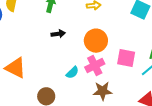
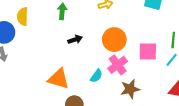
orange triangle: (16, 68) -> (59, 79), moved

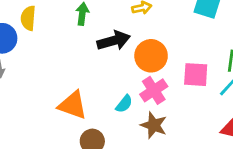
black arrow: (75, 40) -> (114, 41), moved, size x1.6
brown star: (130, 89) -> (154, 125), moved, turned 30

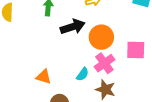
orange triangle: (73, 105) -> (44, 77), size x0.7

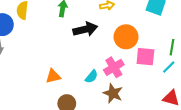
orange circle: (101, 37) -> (126, 37), moved
orange triangle: (44, 77) -> (53, 76), turned -35

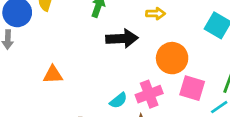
orange triangle: (53, 76) -> (53, 75), moved

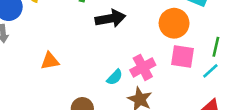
orange circle: (172, 58) -> (174, 23), moved

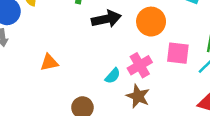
orange circle: (174, 23) -> (151, 22), moved

